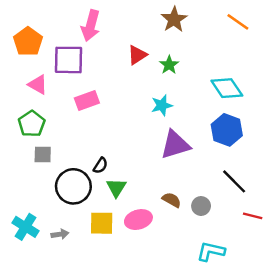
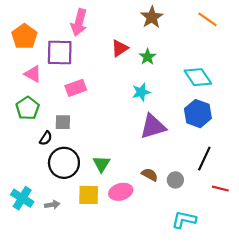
gray square: (43, 154) -> (63, 122), moved
black semicircle: (100, 166) -> (46, 138), moved
black line: (234, 181) -> (204, 159), turned 70

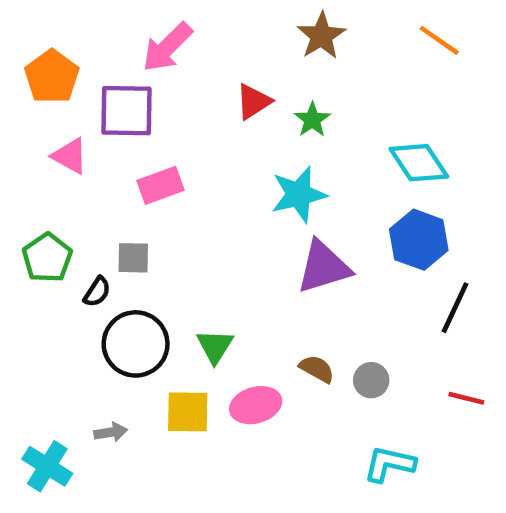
pink arrow: (79, 23) -> (167, 47), turned 30
cyan star: (141, 92) -> (299, 194), size x1.4
green pentagon: (28, 108) -> (47, 258), moved
black line: (204, 159) -> (455, 308), moved
cyan cross: (22, 198) -> (47, 466), moved

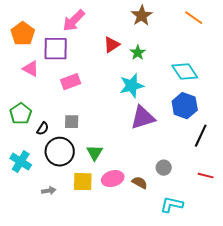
gray square: (133, 258) -> (72, 122), moved
brown semicircle: (317, 369) -> (140, 183), moved
cyan cross: (47, 466) -> (21, 162), moved

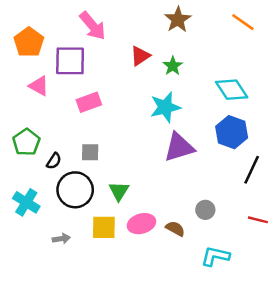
pink arrow: (74, 21) -> (93, 26), turned -85

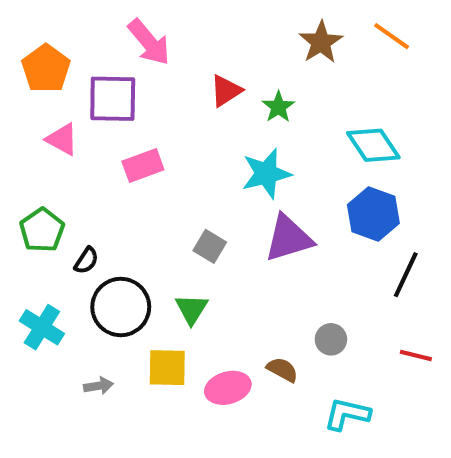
brown star: (178, 20) -> (321, 42), moved
gray square: (90, 152) -> (210, 246), moved, turned 30
pink ellipse: (141, 224) -> (228, 388), moved

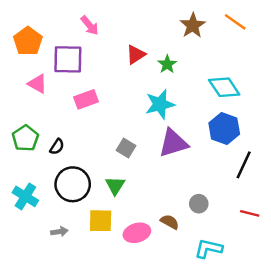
pink arrow: (149, 42) -> (90, 25), size x0.7
black semicircle: (86, 261) -> (57, 147), moved

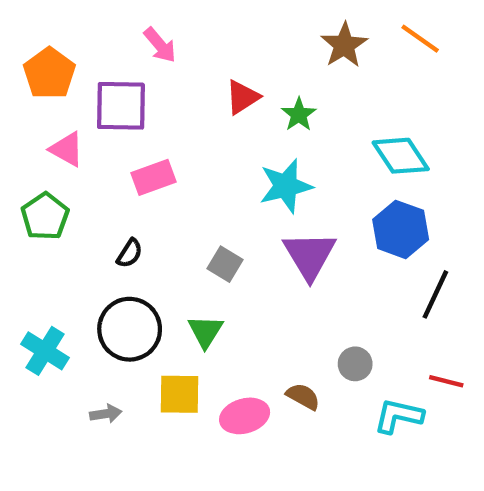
green pentagon: (25, 138) -> (45, 216), moved
purple triangle: (173, 143) -> (310, 255), turned -44
black semicircle: (57, 147) -> (130, 253), moved
cyan L-shape: (208, 249) -> (399, 416), moved

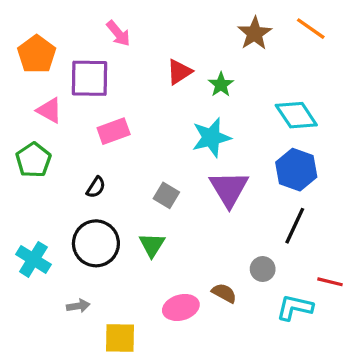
black line: (435, 294) -> (295, 226), moved
yellow square: (179, 394) -> (120, 338), moved

